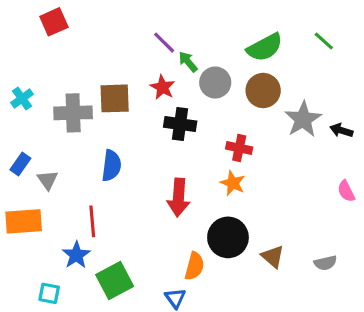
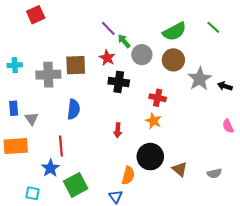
cyan cross: (22, 98) -> (15, 65), turned 32
blue rectangle: (20, 164) -> (14, 108), turned -40
red arrow: (178, 197) -> (118, 130), size x0.6

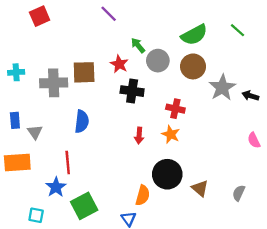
purple line: (108, 28) -> (109, 14), moved
red arrow: (118, 130) -> (139, 136), moved
gray semicircle: (214, 173) -> (239, 193), turned 128

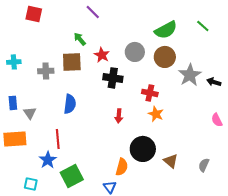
red square: (40, 16) -> (34, 14), turned 36
green arrow: (138, 45) -> (80, 39), moved
gray cross: (54, 83) -> (46, 71), size x0.7
orange star: (171, 134) -> (156, 114), moved

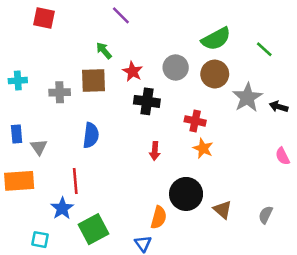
green line: (203, 26) -> (264, 49), moved

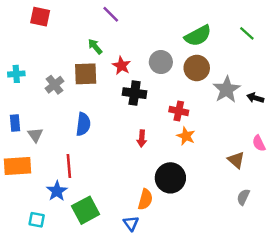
green line: (264, 49) -> (247, 33), moved
gray cross: (60, 92) -> (55, 85), turned -36
brown triangle: (223, 210) -> (236, 160), moved

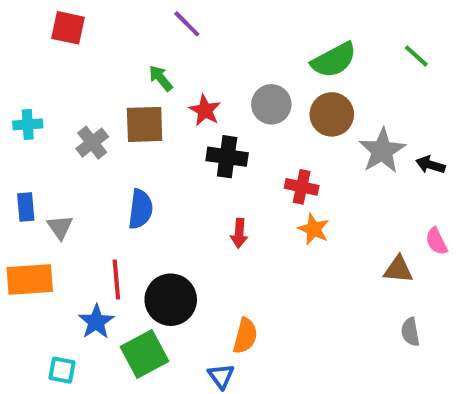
brown triangle: (236, 160) -> (398, 269), turned -36
black circle: (170, 178) -> (171, 300), moved
gray semicircle: (243, 197) -> (410, 332), turned -35

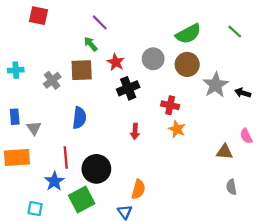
purple line: (187, 24) -> (100, 22), moved
black cross: (227, 157) -> (128, 88), turned -30

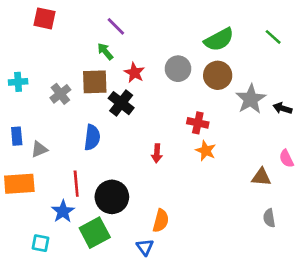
black cross: (128, 88) -> (121, 103), moved, turned -30
gray triangle: (34, 128) -> (39, 149), turned 42

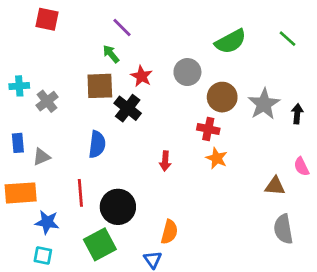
brown circle: (218, 75) -> (222, 97), moved
gray cross: (60, 94) -> (47, 101), moved
black arrow: (282, 108) -> (297, 114), turned 78
blue star: (63, 211) -> (47, 222), moved, turned -30
gray semicircle: (269, 218) -> (283, 229), size x1.5

